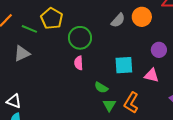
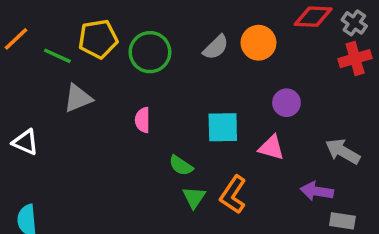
yellow pentagon: (52, 19) -> (98, 39), turned 30
green circle: (80, 38) -> (150, 52), moved
gray triangle: (22, 53) -> (78, 98), moved
white triangle: (14, 101) -> (25, 142), moved

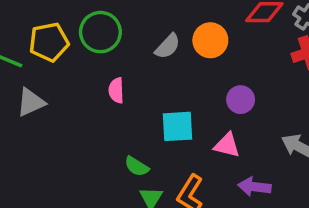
green circle: (150, 52) -> (100, 32), moved
pink semicircle: (143, 120) -> (116, 90), moved
purple arrow: (317, 191) -> (254, 187), moved

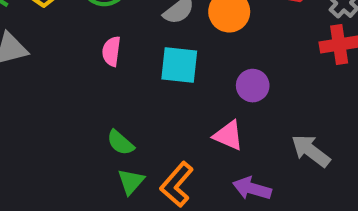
cyan square: (177, 126) -> (179, 65), moved

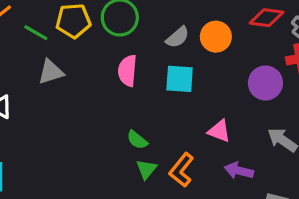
pink semicircle: (111, 51) -> (127, 71), size x1.4
purple circle: (253, 86) -> (265, 83), moved, size x1.4

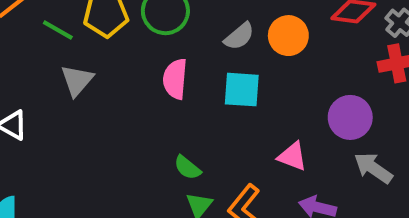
gray triangle: (51, 72) -> (77, 80), turned -32
purple circle: (265, 83) -> (350, 117), moved

